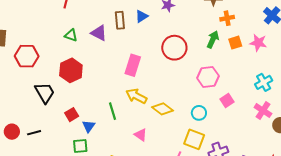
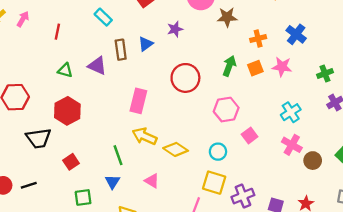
orange cross: (227, 18) -> (258, 39), moved
black trapezoid: (45, 93) -> (38, 138), turned 115
blue triangle: (89, 126) -> (112, 182), moved

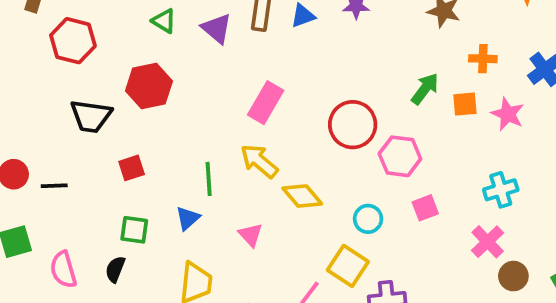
red circle: (185, 78) -> (353, 125), moved

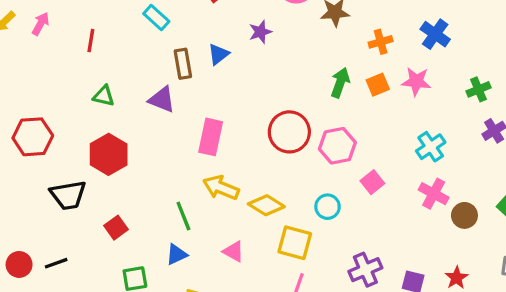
purple triangle: (217, 28) -> (162, 100), moved
blue triangle: (188, 218) -> (177, 254), turned 35
yellow square: (348, 266) -> (295, 243), moved

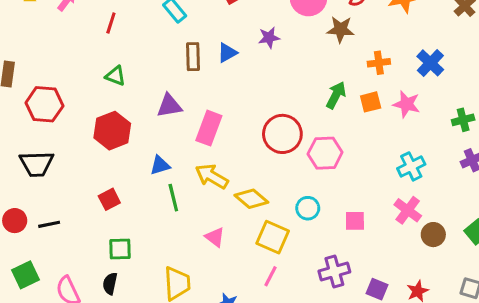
purple triangle: (162, 100) -> (169, 106), moved, turned -40
pink square: (372, 182) -> (355, 221), moved, turned 30
black trapezoid: (68, 195) -> (37, 164), moved
blue triangle: (177, 254) -> (160, 165), moved

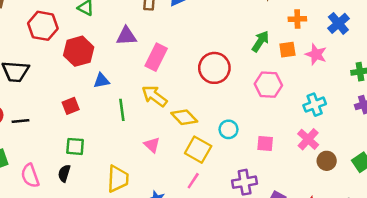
red hexagon: (44, 104) -> (43, 26), moved
pink hexagon: (325, 153) -> (268, 85), moved
blue triangle: (160, 165) -> (102, 81), moved

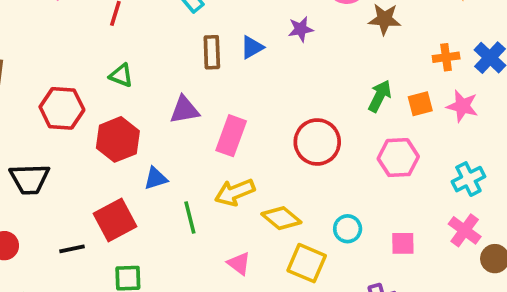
orange cross: (297, 19) -> (446, 57), moved
yellow arrow: (154, 96) -> (235, 192), turned -52
red square: (71, 106) -> (115, 220), size x1.6
black line: (20, 121) -> (72, 249), moved

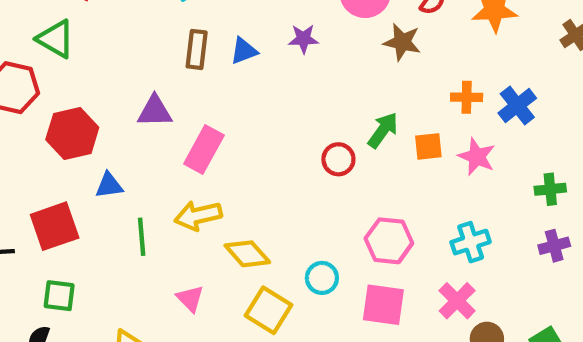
green triangle: (121, 75) -> (56, 39), moved, size x1.4
red circle: (317, 142) -> (338, 159), moved, size x0.6
pink hexagon: (398, 158) -> (389, 241), moved
pink square: (403, 243) -> (383, 305), size x1.5

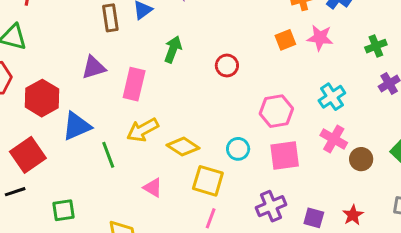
green arrow: (383, 130) -> (173, 49), moved
blue triangle: (109, 185) -> (77, 126), size x1.5
red square: (55, 226) -> (28, 155), moved

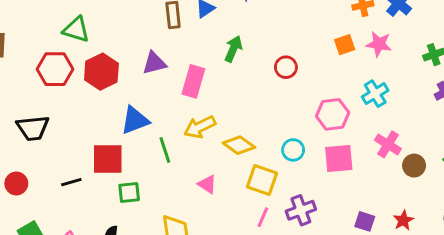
cyan cross: (332, 97) -> (375, 94), moved
red hexagon: (42, 98) -> (101, 72), moved
red square: (28, 155) -> (108, 159), moved, turned 32
purple cross: (271, 206) -> (301, 210), moved
green square: (64, 210) -> (129, 193), moved

